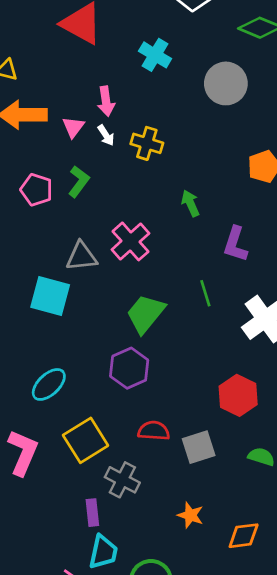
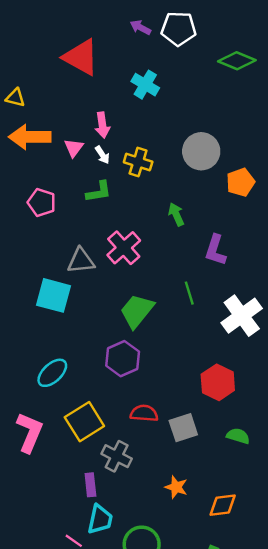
gray circle: (226, 83) -> (201, 151), moved
green L-shape: (79, 182) -> (99, 192), moved, turned 44

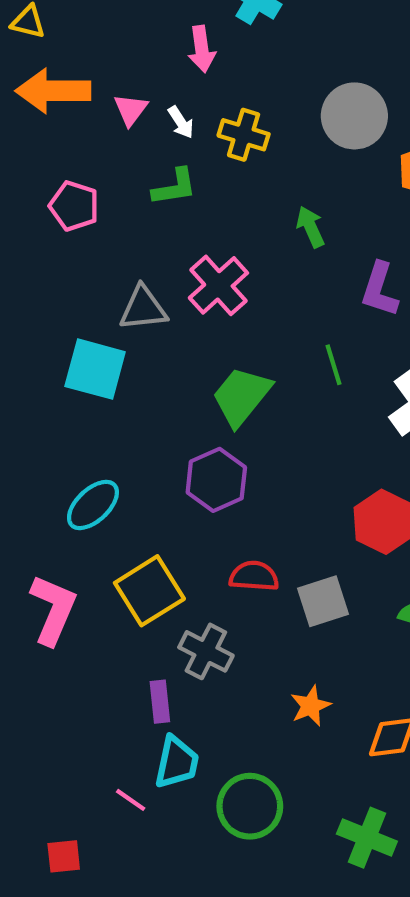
pink arrow: (102, 125) -> (202, 49), moved
orange star: (176, 487) -> (310, 706), turned 30

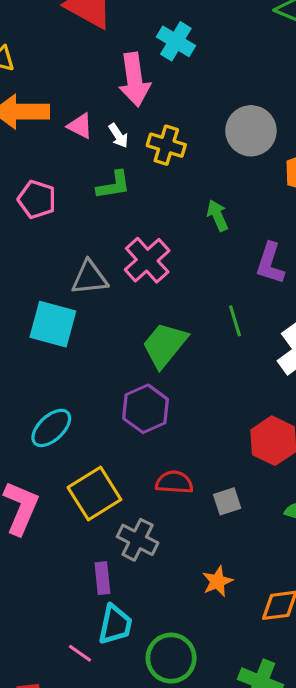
pink arrow: (202, 49) -> (134, 80), size x1.5
pink triangle: (131, 110) -> (80, 126), turned -40
gray square: (323, 601) -> (227, 501), size x0.7

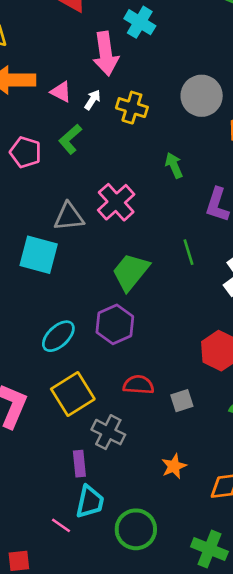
white arrow: (118, 136) -> (93, 100), turned -114
green L-shape: (114, 185) -> (70, 139), moved, turned 148
cyan ellipse: (51, 428) -> (58, 336), moved

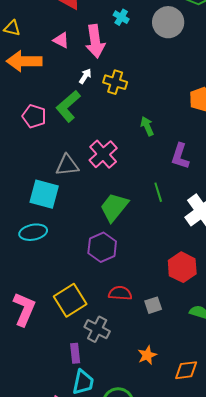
cyan cross: (140, 22) -> (121, 17), size x0.7
pink triangle: (61, 92) -> (61, 40), moved
gray circle: (202, 96) -> (168, 22), moved
green L-shape: (70, 139) -> (68, 106), size x1.4
cyan ellipse: (58, 336) -> (33, 232), moved, turned 32

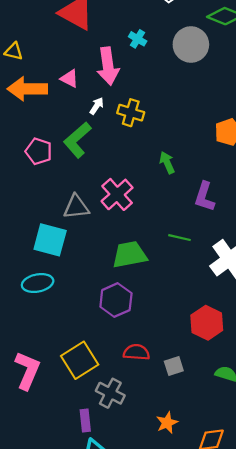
pink triangle: (61, 40) -> (69, 79), moved
green line: (158, 192) -> (180, 238), turned -60
green trapezoid: (114, 207) -> (130, 255), turned 40

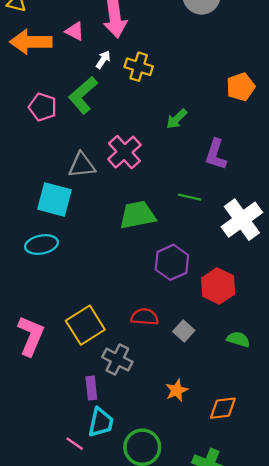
green arrow: (167, 163) -> (177, 119), turned -110
purple hexagon: (116, 300) -> (172, 262), moved
gray square: (174, 366) -> (184, 331), turned -30

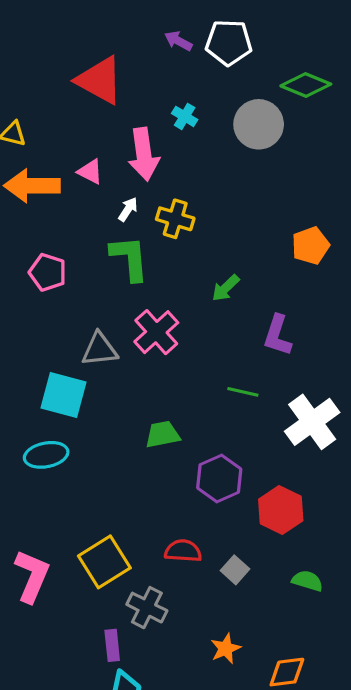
green L-shape: (83, 95) -> (130, 258), moved, turned 126
green trapezoid: (138, 215) -> (163, 434), moved, size x0.7

